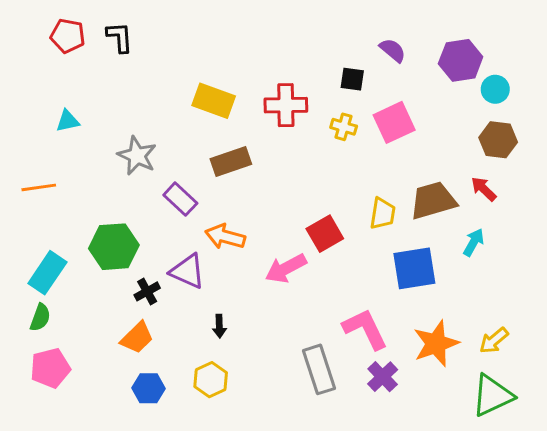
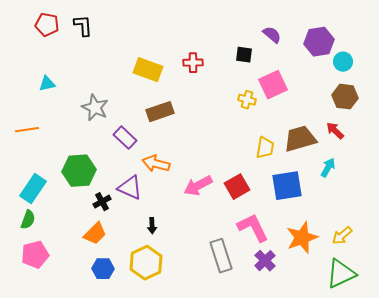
red cross: (286, 105) -> (193, 63), moved, size x0.7
yellow cross: (344, 127) -> (247, 100), moved
red square: (325, 234) -> (237, 187), moved
yellow hexagon: (211, 380) -> (146, 263), size x1.4

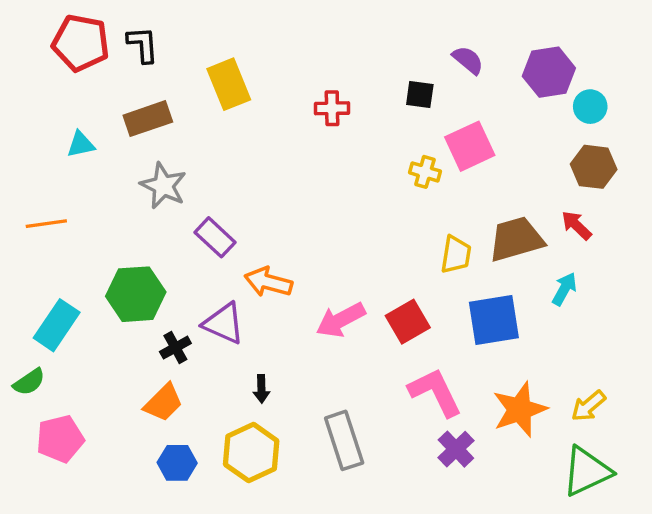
red pentagon: (47, 25) -> (81, 43), size x1.4
yellow rectangle: (148, 70) -> (229, 84), moved, turned 48
brown rectangle: (160, 112) -> (148, 119), moved
green semicircle: (28, 220) -> (29, 382), moved, turned 36
gray rectangle: (221, 256) -> (344, 440), moved

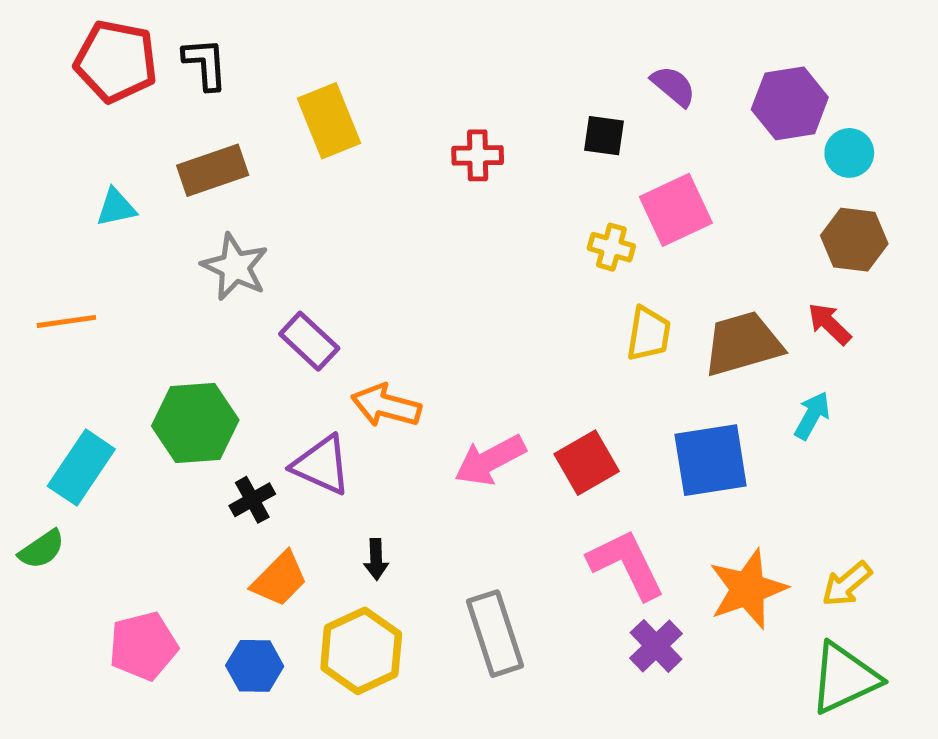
yellow trapezoid: (456, 255) -> (649, 334), moved
orange trapezoid: (163, 403) -> (279, 579), moved
pink pentagon: (60, 439) -> (143, 646), moved

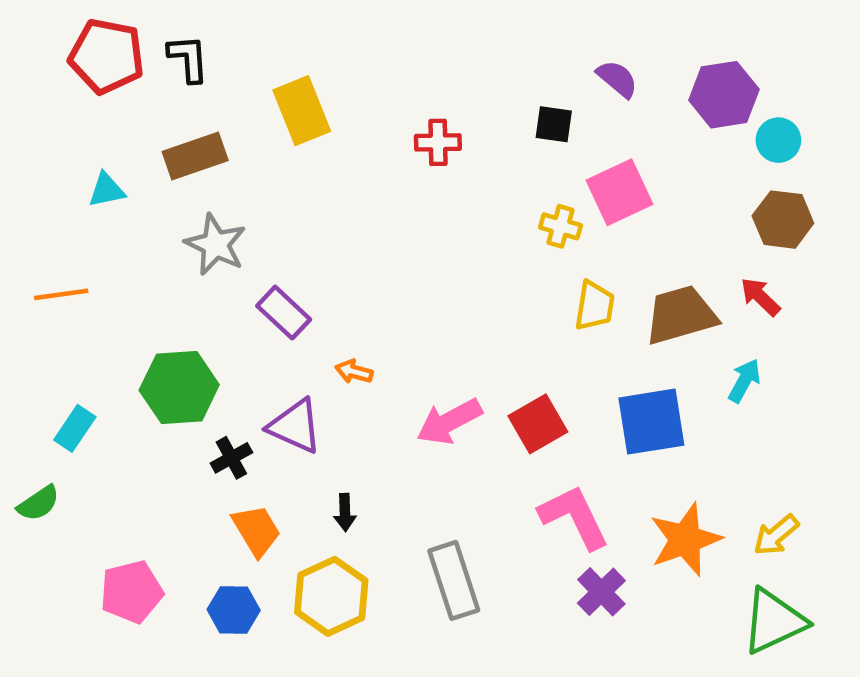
orange arrow: (386, 406) -> (354, 372), size x0.6
cyan rectangle: (81, 468) -> (75, 428), size x0.7
orange trapezoid: (279, 579) -> (256, 531), turned -76

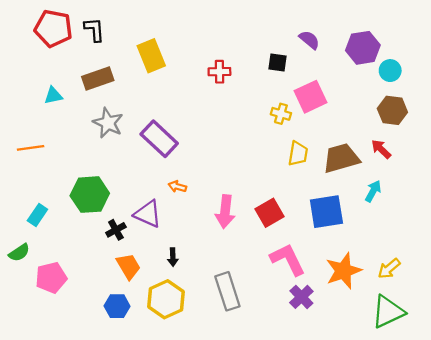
purple rectangle: (284, 313) -> (159, 139), moved, size x1.4
pink arrow: (449, 422) -> (225, 212), turned -56
pink pentagon: (132, 592) -> (51, 278), moved

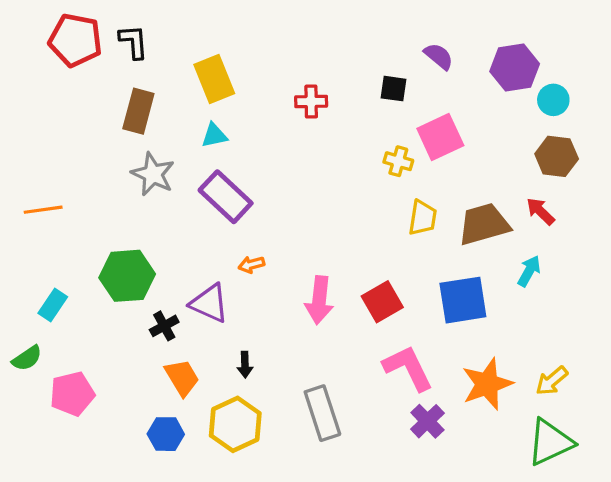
brown rectangle: (98, 79) -> (138, 111), turned -56
cyan triangle: (53, 96) -> (214, 135), moved
orange arrow: (177, 187) -> (251, 265), turned -30

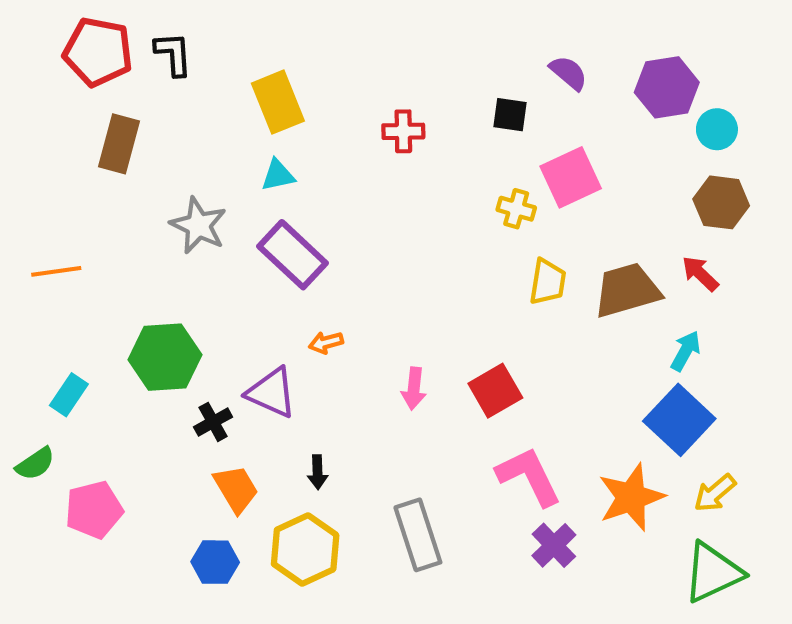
brown rectangle: (138, 111) -> (119, 144), moved
pink arrow: (319, 300) -> (414, 389), size x0.7
blue square: (463, 300) -> (679, 420), moved, turned -38

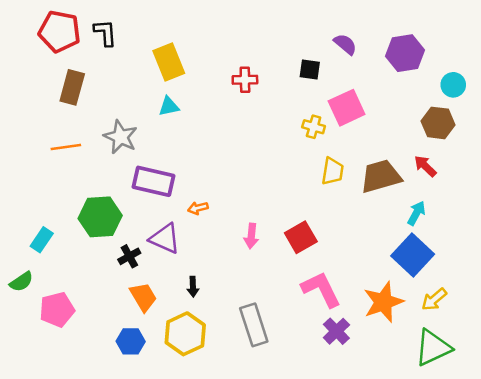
cyan circle: (717, 129) -> (453, 85), moved
purple rectangle: (293, 255) -> (153, 181), moved, turned -30
orange line: (56, 271) -> (66, 147), moved

